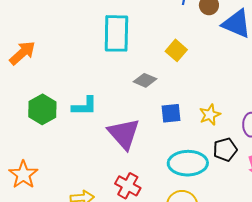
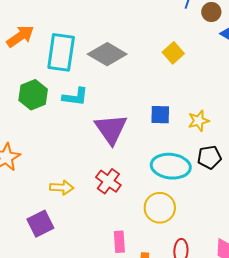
cyan rectangle: (116, 33) -> (61, 52), moved
gray diamond: (145, 80) -> (107, 54), moved, size x1.6

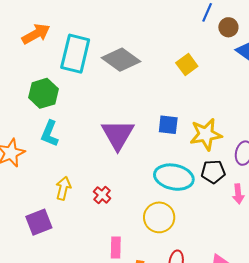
cyan L-shape: (75, 97) -> (50, 134), moved, turned 100
yellow star: (199, 121) -> (206, 134), size x1.5
red cross: (108, 181) -> (102, 195), moved, size x0.7
yellow arrow: (62, 188) -> (63, 188), turned -85

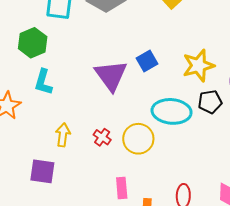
blue square: (168, 125) -> (147, 61), moved, turned -30
yellow circle: (159, 217) -> (138, 139), moved
purple square: (39, 222) -> (42, 171), turned 36

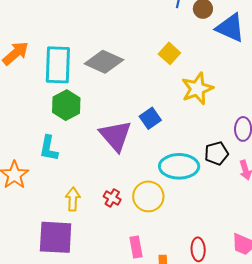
green hexagon: (33, 43) -> (66, 105), moved
yellow star: (198, 65) -> (197, 89), moved
purple square: (42, 171) -> (56, 237), size x1.4

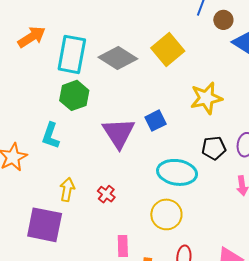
yellow square: (169, 53) -> (168, 49), moved, size x1.5
black pentagon: (216, 153) -> (214, 148), moved
yellow circle: (148, 196) -> (166, 214), moved

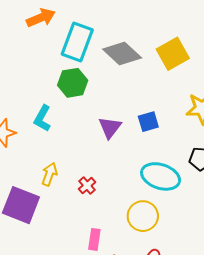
purple triangle: (119, 133) -> (110, 127), size x0.7

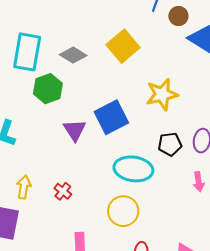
gray diamond: (122, 53) -> (73, 55), size x0.7
green hexagon: (73, 83) -> (48, 89), moved
blue square: (148, 122) -> (111, 117), size x1.6

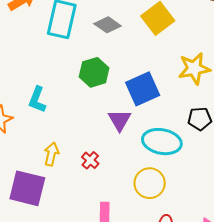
green hexagon: (48, 89) -> (94, 72), moved
purple triangle: (75, 130) -> (120, 120), moved

